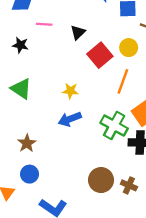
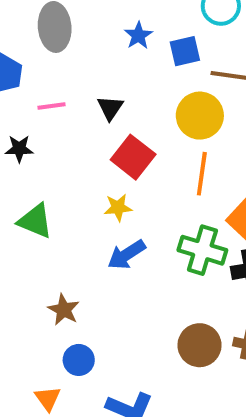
yellow circle: (129, 48) -> (200, 116), size x1.5
red square: (100, 55) -> (133, 157), moved

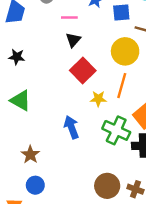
pink line: (51, 106) -> (69, 18), moved
yellow star: (118, 207) -> (98, 99), moved
blue arrow: (127, 255) -> (71, 127), turned 95

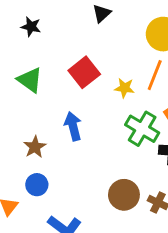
red square: (83, 71) -> (84, 72), moved
blue arrow: (71, 127) -> (73, 126), moved

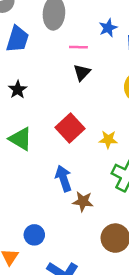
black star: (31, 27) -> (18, 90), turned 30
brown star: (35, 147) -> (83, 201), moved, turned -30

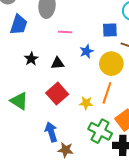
blue star: (108, 28) -> (87, 51), moved
black triangle: (82, 72) -> (58, 63), moved, turned 40
black star: (18, 90) -> (31, 59), moved

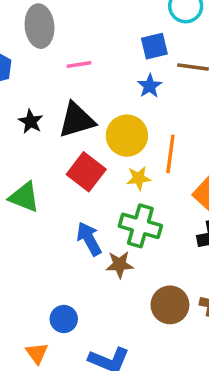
blue star: (87, 51) -> (150, 86), moved
black triangle: (58, 63) -> (77, 120), size x1.6
yellow circle: (111, 64) -> (127, 136), moved
green cross: (100, 131) -> (140, 226), moved

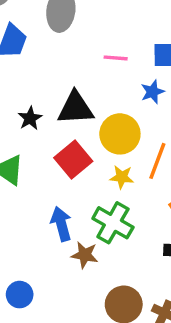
pink line: (79, 65) -> (116, 58), moved
black star: (31, 121) -> (30, 118), moved

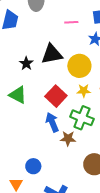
red square: (73, 159) -> (56, 96), moved

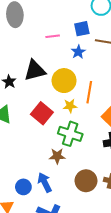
blue arrow: (52, 122) -> (45, 182), moved

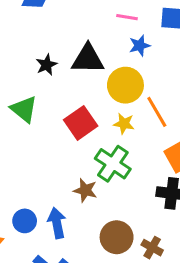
blue star: (78, 52) -> (140, 46), moved
orange line: (89, 92) -> (157, 112), turned -55

